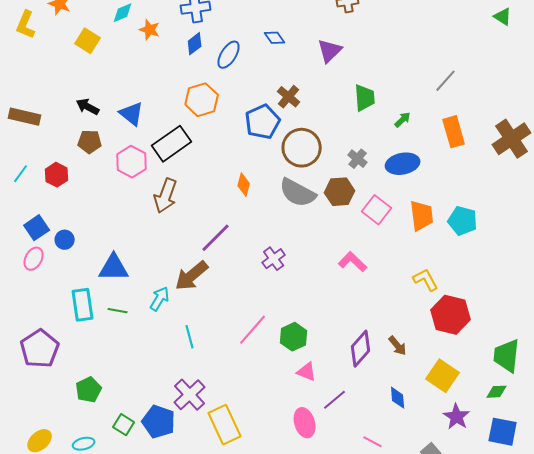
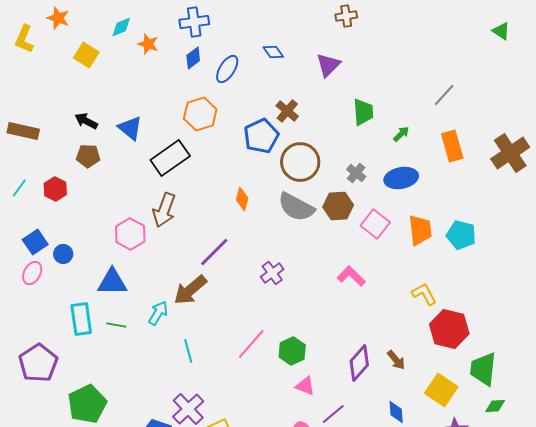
pink hexagon: (132, 162) -> (130, 234), moved
green trapezoid: (507, 356) -> (483, 369), moved
green pentagon: (89, 390) -> (87, 404), size x1.5

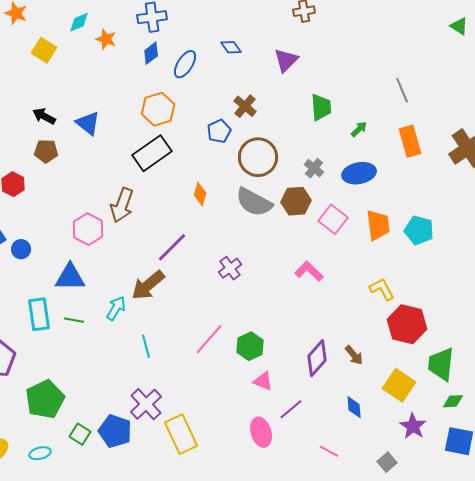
gray line: (444, 95) -> (402, 90), turned -65
blue pentagon: (261, 136) -> (219, 131), size x0.7
black rectangle: (170, 158) -> (152, 153), moved

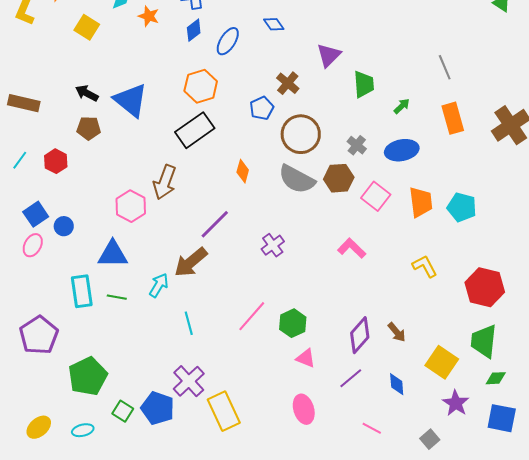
purple triangle: (286, 60) -> (329, 55), moved
blue triangle: (88, 123) -> (131, 100), size x1.4
red hexagon: (407, 324) -> (485, 287), moved
purple line: (291, 409) -> (351, 378), moved

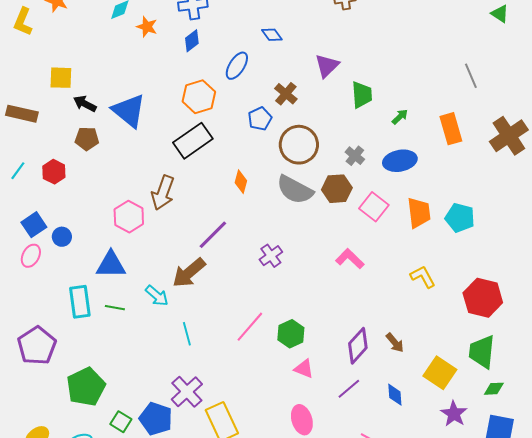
yellow square: (87, 27) -> (61, 78), moved, turned -30
blue ellipse: (228, 41) -> (237, 66), moved
gray line: (445, 67) -> (471, 76), moved
cyan arrow: (159, 285) -> (157, 296), turned 100

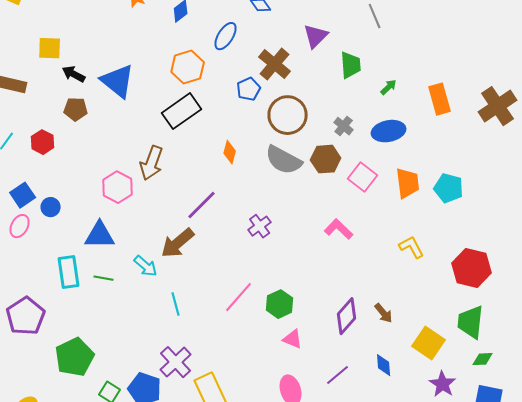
gray line: (471, 76) -> (375, 16), moved
brown cross: (286, 94) -> (275, 64), size x1.4
purple line: (349, 389) -> (338, 375), moved

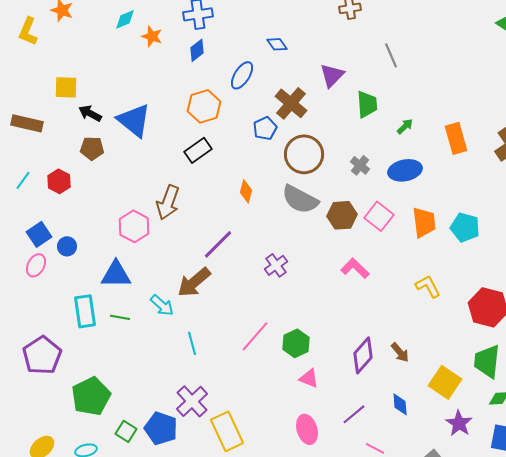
black rectangle: (182, 111) -> (198, 150), size x0.7
brown hexagon: (326, 159) -> (342, 215), moved

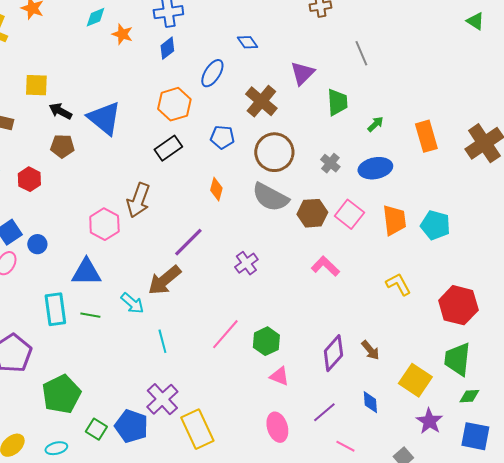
blue pentagon: (265, 128) -> (222, 137), moved, turned 30

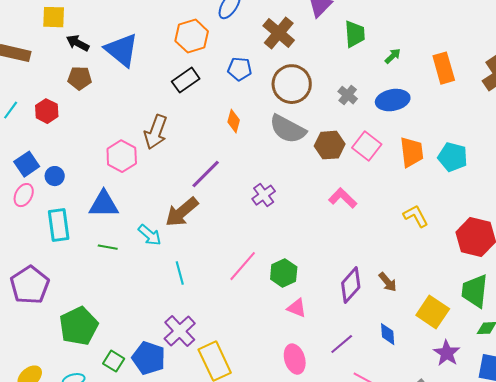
cyan rectangle: (55, 309) -> (59, 225), moved

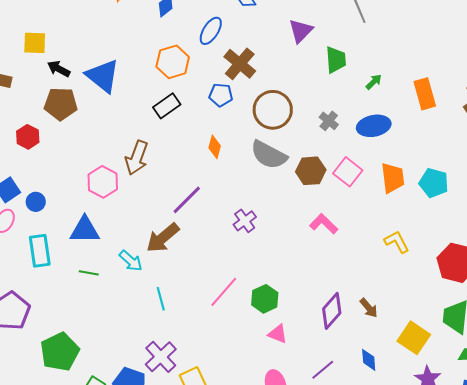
brown cross: (279, 33) -> (240, 64), moved
brown pentagon: (80, 78) -> (61, 104), size x1.4

